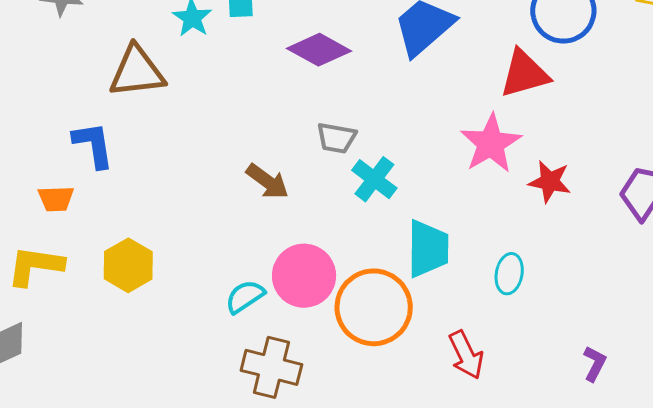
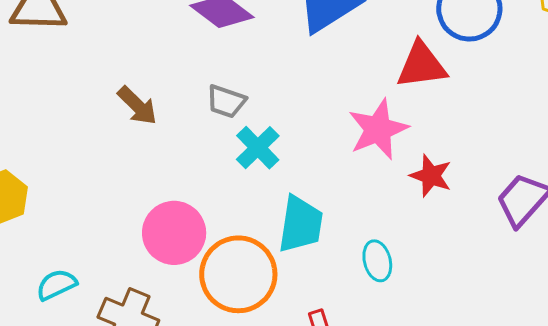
brown arrow: (267, 181) -> (137, 106), moved
cyan ellipse: (509, 274) -> (377, 261), turned -33
cyan semicircle: (245, 297) -> (56, 285), moved

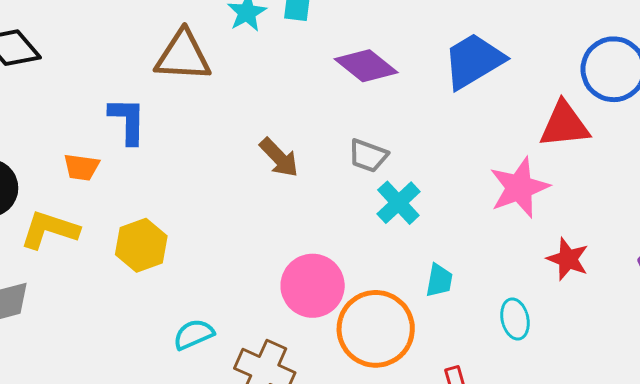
red star: (431, 176) -> (568, 259), moved
cyan trapezoid: (301, 224) -> (439, 280), size x0.6

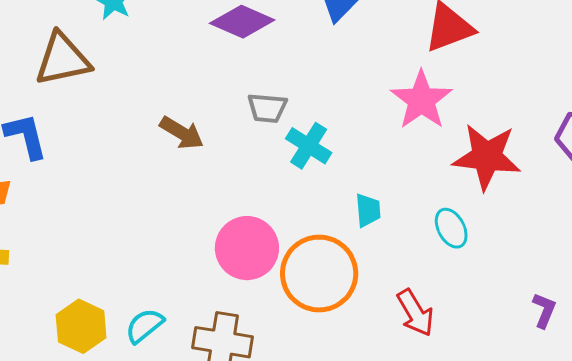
yellow hexagon: (141, 245) -> (81, 326), moved
red star: (568, 259) -> (487, 157), size x1.6

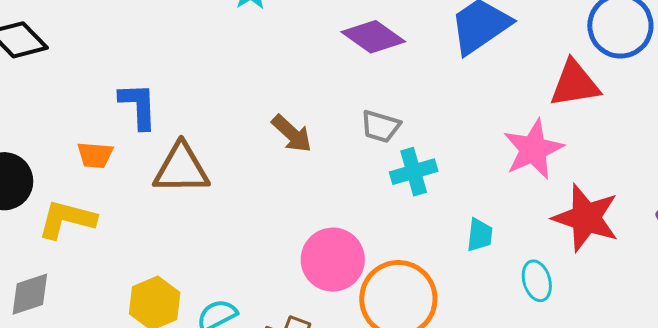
brown triangle: (63, 59) -> (181, 169), moved
cyan cross: (309, 146) -> (414, 172), turned 30
cyan trapezoid: (368, 210) -> (480, 235), moved

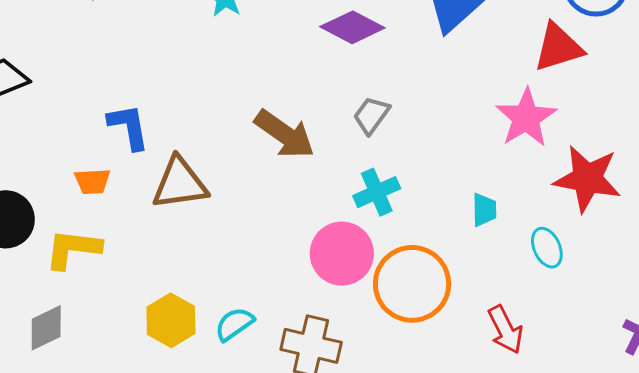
gray trapezoid: (380, 126) -> (371, 115), turned 117
brown arrow: (292, 134) -> (285, 134), size x1.4
cyan cross: (414, 172) -> (377, 192), moved

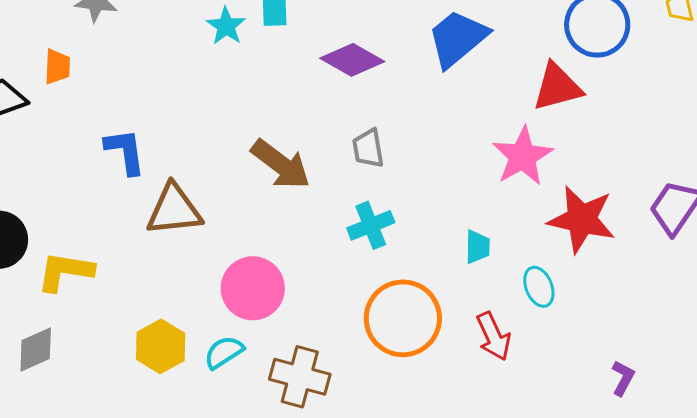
gray trapezoid: (371, 115) -> (368, 148), turned -48
orange trapezoid: (92, 181) -> (57, 67), moved, turned -87
pink circle: (342, 254) -> (253, 288), moved
red arrow: (505, 330) -> (493, 336), moved

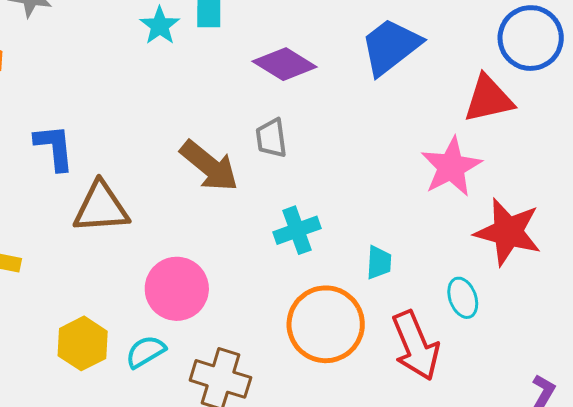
gray trapezoid: (368, 148) -> (271, 138), moved
cyan trapezoid: (478, 247) -> (379, 262), moved
red arrow: (493, 336) -> (416, 346), size x1.4

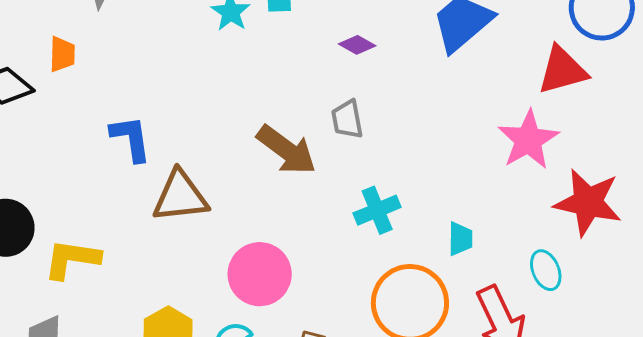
purple diamond: (285, 64) -> (357, 45), size x0.6

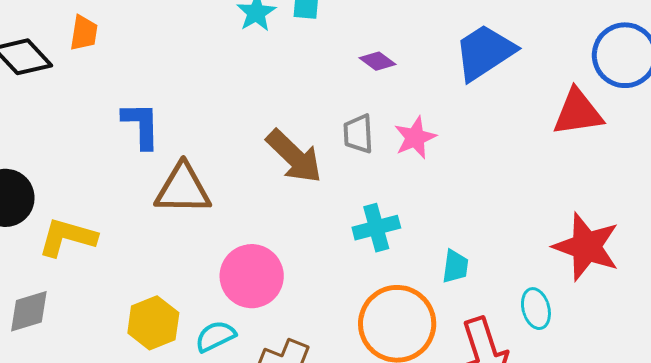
pink star: (528, 140) -> (415, 138), moved, size x0.7

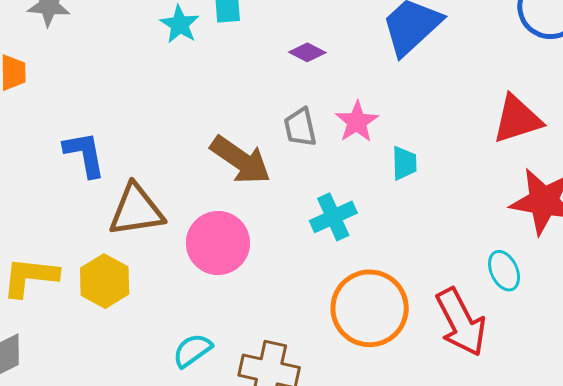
red triangle: (578, 112) -> (517, 119), moved
cyan trapezoid: (455, 267) -> (404, 163), moved
pink circle: (252, 276) -> (218, 243), moved
yellow hexagon: (153, 323) -> (105, 281), moved

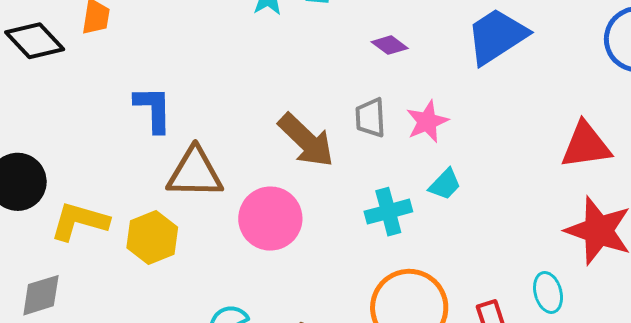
cyan trapezoid: (404, 163) -> (445, 184), moved, turned 36

